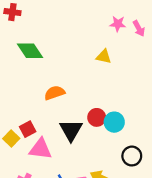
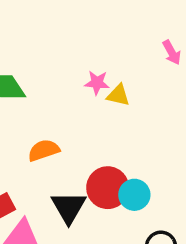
pink star: (118, 24) -> (97, 83), moved
red circle: (97, 117) -> (108, 188), size x1.5

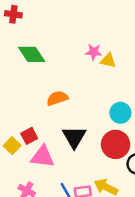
red circle: (108, 188) -> (116, 144), moved
cyan circle: (134, 195) -> (120, 113), moved

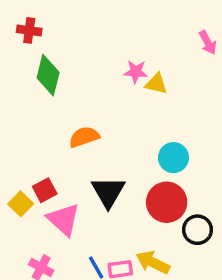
red cross: (13, 14) -> (29, 30), moved
green diamond: (32, 54) -> (48, 75), turned 48
pink triangle: (43, 157) -> (64, 219), turned 35

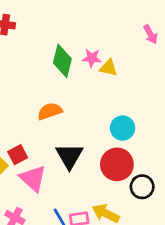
green diamond: (48, 75) -> (62, 61), moved

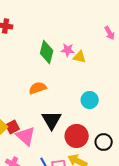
red square: (18, 155) -> (13, 127), moved
red circle: (117, 164) -> (77, 136), moved

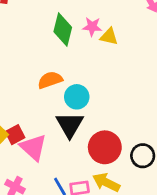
cyan circle: (90, 100) -> (77, 97), moved

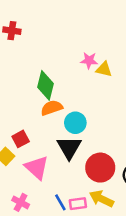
green diamond: (63, 29) -> (45, 85), moved
red square: (15, 135) -> (21, 139), moved

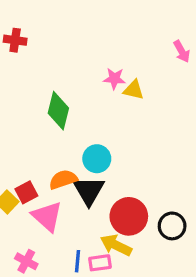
orange semicircle: (52, 108) -> (63, 180), moved
red square: (21, 139) -> (26, 192), moved
yellow arrow: (101, 199) -> (116, 245), moved
blue line: (60, 202) -> (78, 261), turned 35

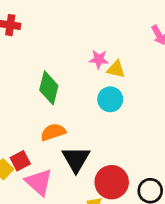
cyan circle: (97, 159) -> (110, 99), moved
orange semicircle: (63, 180) -> (53, 132), moved

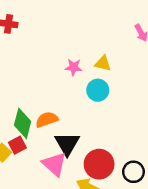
pink star: (99, 59) -> (74, 67), moved
green diamond: (49, 88) -> (23, 123), moved
pink triangle: (39, 182) -> (54, 164), moved

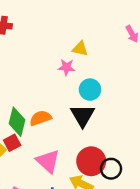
yellow triangle: (103, 63) -> (80, 49), moved
black triangle: (67, 144) -> (83, 116), moved
black circle: (133, 172) -> (111, 169), moved

